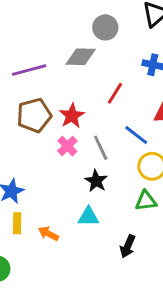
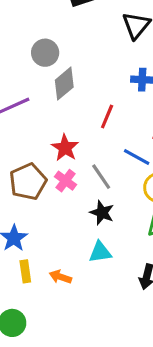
gray circle: (105, 27) -> (45, 53), moved
gray diamond: (81, 57) -> (64, 84), turned -32
brown pentagon: (34, 115) -> (28, 182), moved

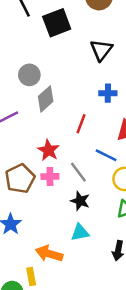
pink cross: (66, 181) -> (50, 177), turned -35
yellow rectangle: (25, 271) -> (31, 277), moved
orange arrow: (60, 277) -> (49, 254), size x1.5

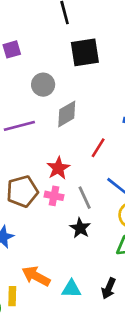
black square: (57, 23) -> (85, 52), moved
gray circle: (29, 75) -> (43, 85), moved
cyan triangle: (80, 233) -> (71, 289), moved

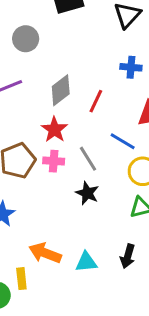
gray diamond: (67, 114) -> (61, 90), moved

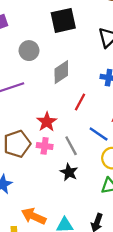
gray diamond: (61, 90) -> (61, 72), moved

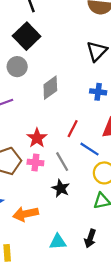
black square: (63, 20) -> (27, 36), moved, turned -30
red line: (80, 102) -> (73, 129), moved
orange arrow: (34, 216) -> (26, 214), moved, turned -35

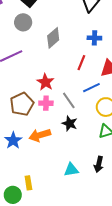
red line: (73, 129) -> (81, 63), moved
blue line: (90, 149) -> (91, 88), turned -54
orange arrow: (26, 214) -> (40, 135), moved

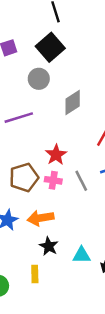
black star: (70, 124) -> (49, 246), moved
cyan triangle: (71, 170) -> (81, 255), moved
yellow rectangle: (28, 183) -> (35, 274), moved

